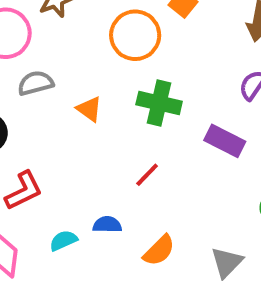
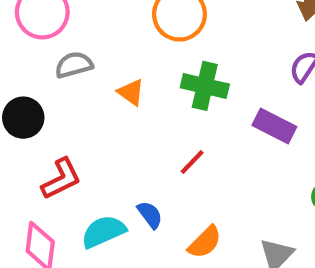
blue semicircle: (107, 225) -> (150, 215), turned 52
cyan semicircle: (63, 240) -> (103, 232), size x1.5

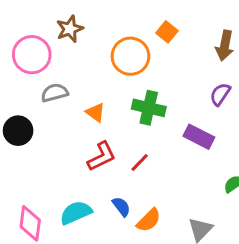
red L-shape: (61, 179) -> (102, 156), moved
blue semicircle: (150, 215) -> (121, 207), moved

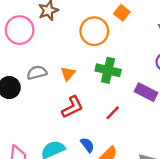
gray semicircle: (55, 93) -> (37, 73), moved
orange triangle: (96, 112) -> (68, 74), turned 35
red line: (140, 163) -> (113, 113), moved

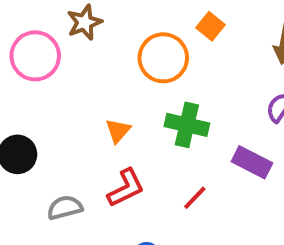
gray semicircle: (37, 73) -> (65, 208), moved

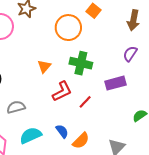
purple rectangle: (252, 162) -> (115, 83), turned -42
red L-shape: (126, 188) -> (62, 91), moved

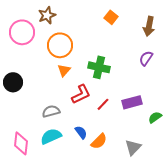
orange circle: (68, 28) -> (60, 45), moved
purple rectangle: (115, 83) -> (132, 102), moved
gray semicircle: (16, 107) -> (51, 111), moved

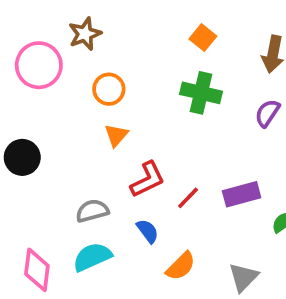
orange circle: (60, 45) -> (109, 89), size x0.7
green cross: (99, 67) -> (201, 93), moved
blue semicircle: (81, 132) -> (148, 231), moved

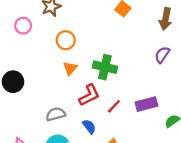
pink circle: (39, 65) -> (23, 26), size x0.6
green cross: (201, 93) -> (105, 67), moved

